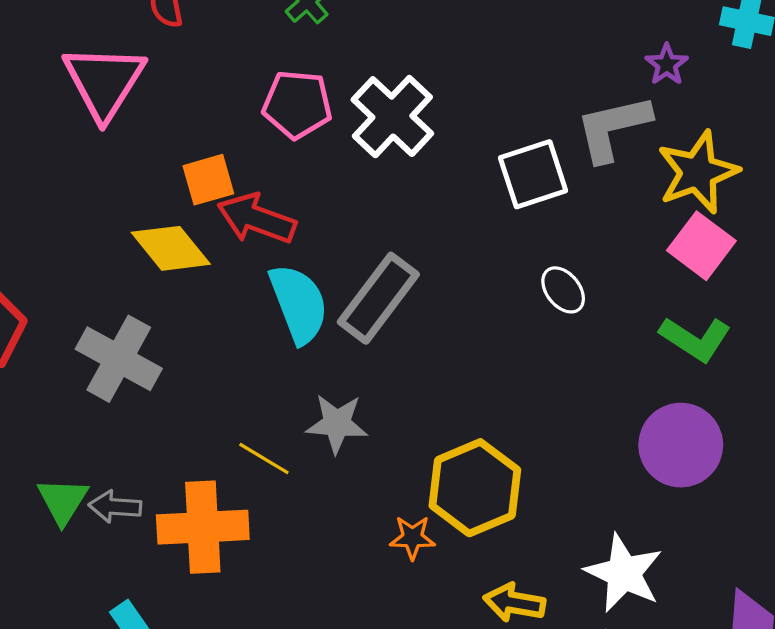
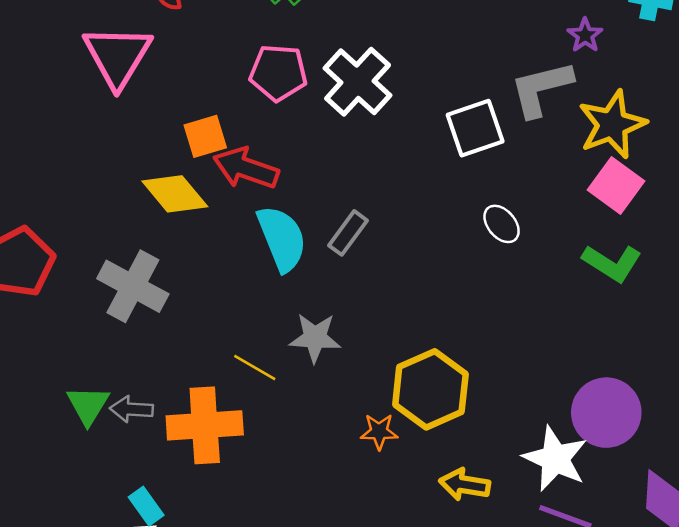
gray rectangle: (378, 298) -> (348, 233), size x0.6
purple circle: (681, 445) -> (606, 413), moved

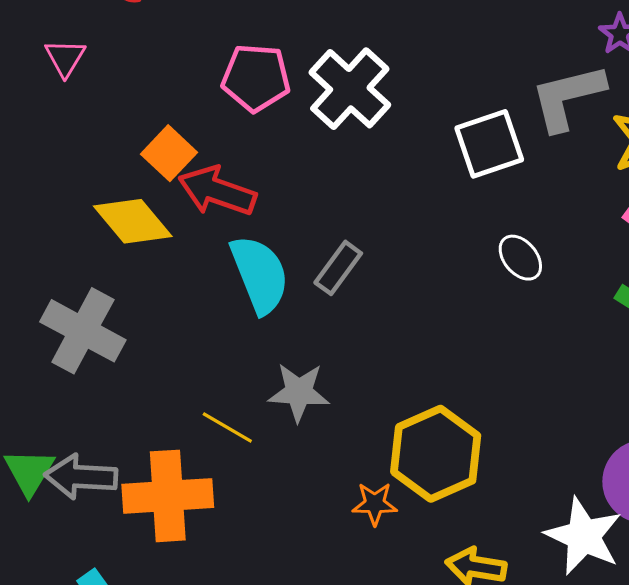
pink triangle: (117, 56) -> (65, 58), size x0.5
orange square: (205, 136) -> (169, 153), turned -30
gray arrow: (131, 409) -> (81, 477), size x1.4

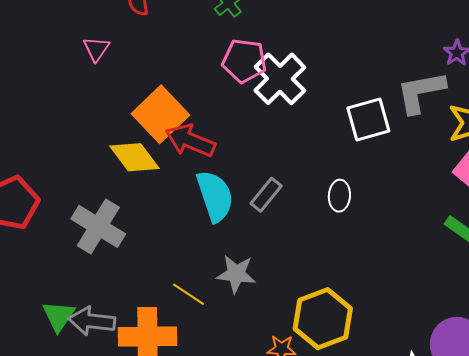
pink pentagon: (256, 78) -> (244, 61), moved
orange square: (169, 153) -> (160, 114), size x1.6
white ellipse: (520, 258) -> (339, 196), moved, turned 40

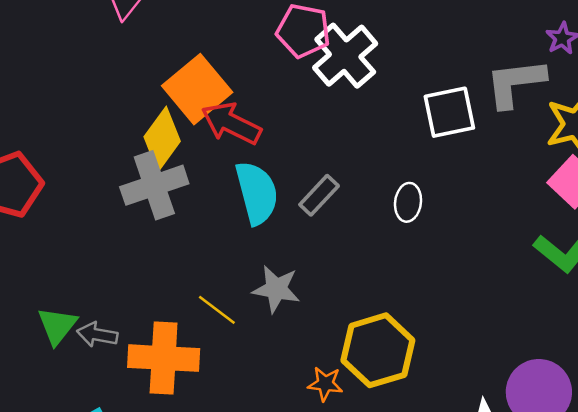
yellow diamond: (135, 157) -> (162, 139), turned 69
gray cross: (98, 226) -> (154, 185), moved, turned 36
gray arrow: (92, 321) -> (97, 335), size x0.7

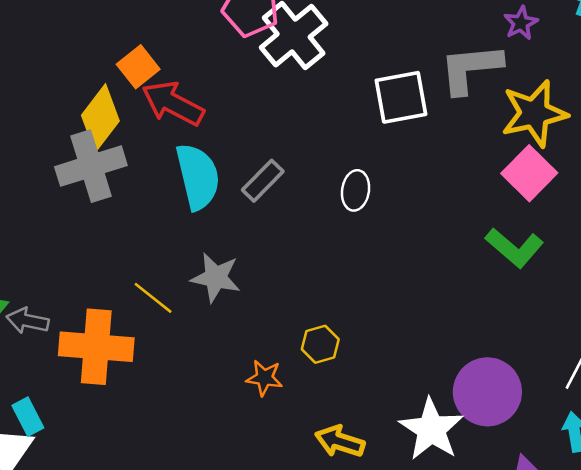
orange square: (197, 89) -> (138, 67), size x0.6
yellow hexagon: (378, 350) -> (320, 344), size x0.5

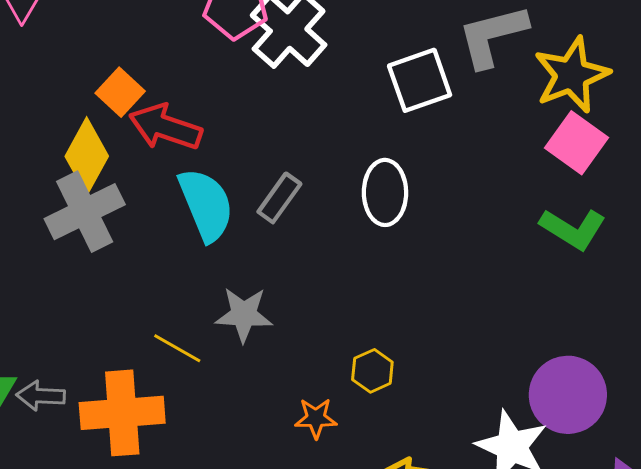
white ellipse: (356, 190) -> (385, 192), size x1.4

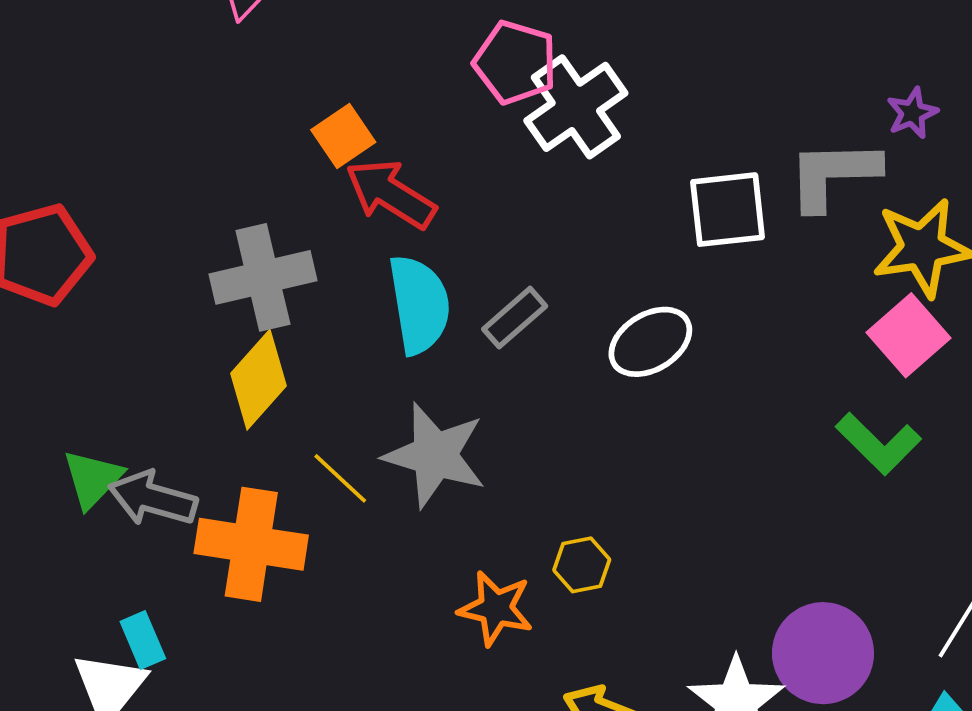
yellow diamond: (87, 156) -> (259, 380), moved
white ellipse: (385, 192) -> (650, 342), turned 46
gray star: (244, 315) -> (435, 455), size x1.4
gray arrow: (41, 396) -> (153, 498), size x1.4
orange star: (316, 418) -> (496, 608), size x1.4

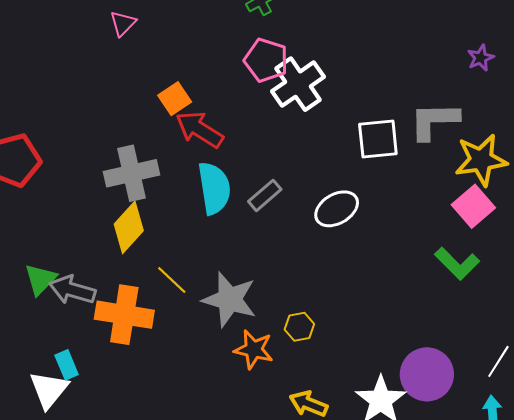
purple star: (912, 113) -> (481, 58), moved
gray star: (435, 455) -> (230, 299), moved

